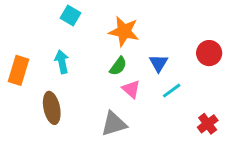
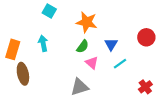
brown ellipse: (52, 108) -> (23, 74), moved

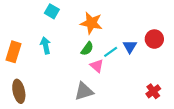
blue triangle: (111, 44) -> (130, 46), moved
cyan line: (120, 64) -> (111, 52), moved
brown ellipse: (23, 74) -> (19, 91), moved

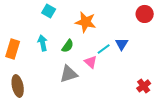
red circle: (154, 39) -> (145, 14), moved
green semicircle: (87, 49) -> (68, 46), moved
gray triangle: (84, 91) -> (69, 74), moved

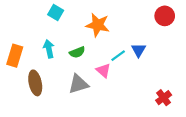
green semicircle: (68, 46) -> (77, 52), turned 32
brown ellipse: (18, 86) -> (35, 83), moved

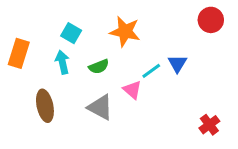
cyan square: (56, 12) -> (71, 33), moved
orange rectangle: (15, 56) -> (19, 53), moved
gray triangle: (78, 84) -> (100, 107), turned 45

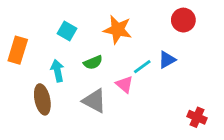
red circle: (211, 20) -> (183, 20), moved
cyan arrow: (62, 62) -> (57, 71), moved
blue triangle: (177, 64) -> (167, 60), turned 30
red cross: (209, 125) -> (197, 117), turned -30

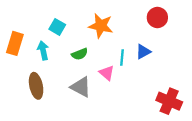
cyan line: (142, 67) -> (122, 58), turned -49
cyan arrow: (57, 71) -> (43, 50), moved
red cross: (197, 117) -> (169, 101), size x1.5

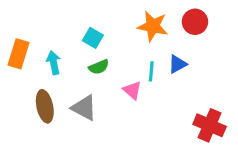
orange star: (101, 26) -> (153, 26), moved
cyan square: (57, 27) -> (93, 38), moved
gray triangle: (81, 87) -> (84, 108), moved

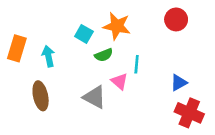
orange star: (153, 26) -> (117, 26), moved
blue triangle: (177, 64) -> (179, 83), moved
green semicircle: (99, 67) -> (104, 55), moved
gray triangle: (84, 108) -> (94, 97), moved

